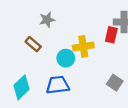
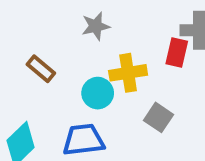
gray star: (47, 20) -> (96, 26), moved
gray square: (115, 83) -> (158, 117), moved

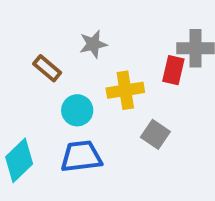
brown rectangle: (41, 69) -> (47, 68), moved
cyan circle: (98, 93) -> (77, 110), moved

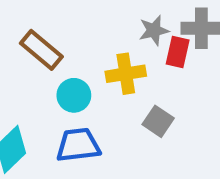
gray star: (93, 44) -> (154, 30), moved
brown rectangle: (47, 68) -> (41, 50), size x1.4

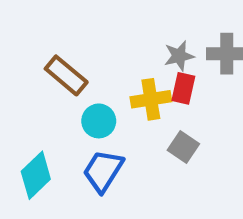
red rectangle: (178, 52) -> (183, 88), moved
blue trapezoid: (78, 145) -> (103, 171), turned -51

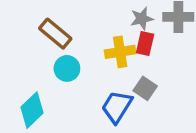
cyan circle: (99, 121) -> (67, 68), moved
blue trapezoid: (103, 171) -> (117, 107), moved

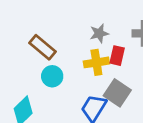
gray star: (142, 19) -> (99, 33), moved
gray square: (145, 88) -> (117, 93), size x1.4

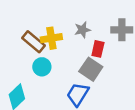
yellow cross: (96, 62) -> (51, 38), moved
gray square: (117, 93) -> (91, 69), moved

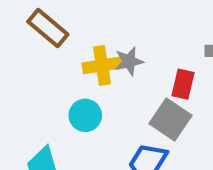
gray star: (82, 30) -> (129, 61), moved
brown rectangle: (34, 42) -> (48, 28), moved

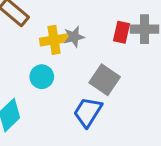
red rectangle: (183, 84) -> (121, 32), moved

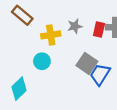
gray star: (74, 37) -> (75, 26), moved
blue trapezoid: (88, 112) -> (100, 74), moved

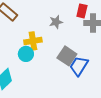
red rectangle: (99, 29) -> (82, 11), moved
yellow cross: (51, 35) -> (33, 41), moved

